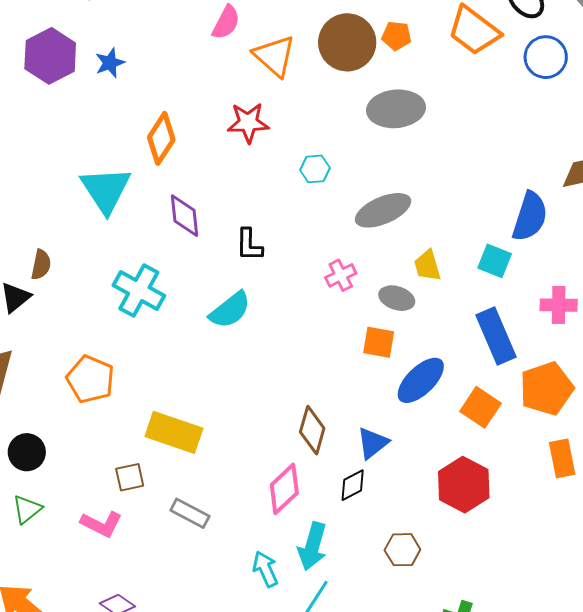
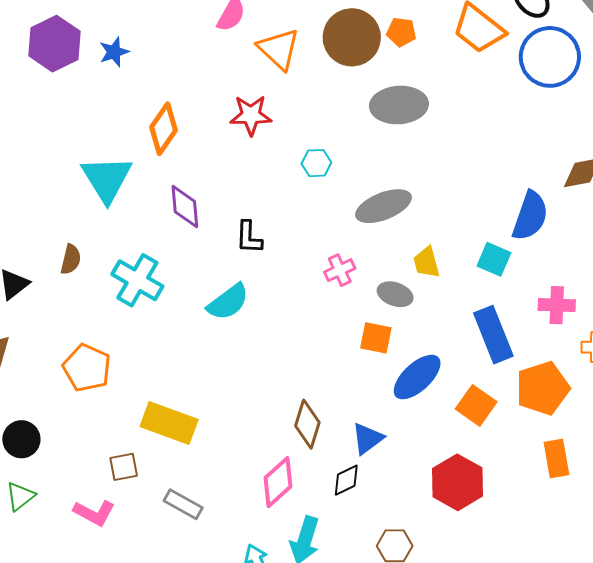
blue circle: (546, 57) -> (550, 57), size x1.4
brown semicircle: (41, 265) -> (71, 259), moved

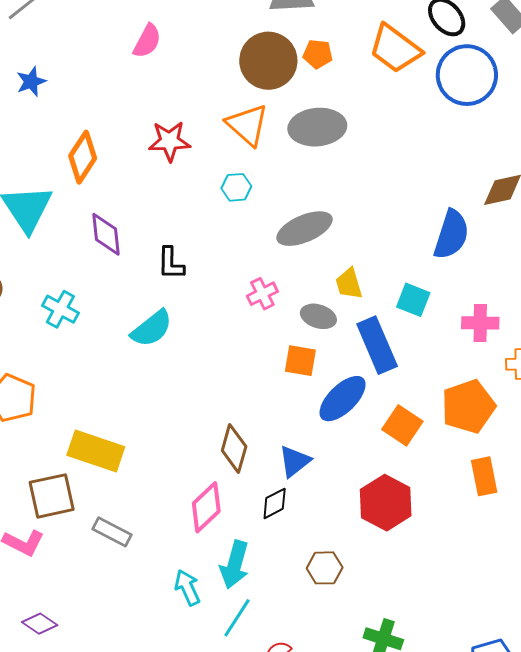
orange triangle: (279, 49) -> (247, 125), moved
cyan square: (494, 259) -> (413, 300), moved
cyan cross: (137, 280) -> (60, 309), size x0.7
blue rectangle: (493, 335) -> (377, 345), moved
brown square: (124, 467) -> (52, 496), size x1.6

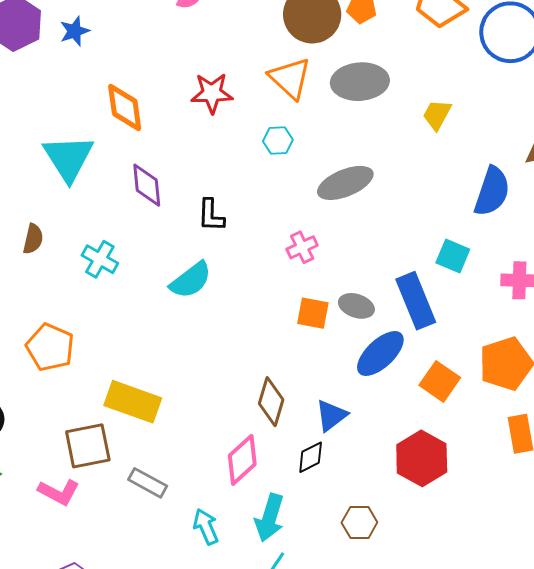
orange diamond: (83, 157) -> (125, 108), turned -42
yellow trapezoid: (349, 284) -> (437, 115), moved, turned 44
gray ellipse: (318, 316) -> (356, 306), moved
orange square: (300, 361) -> (313, 313), moved
cyan arrow: (187, 587) -> (206, 527), moved

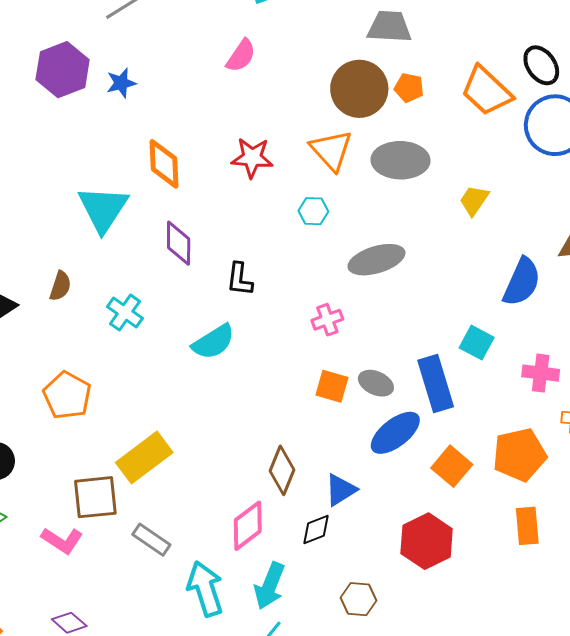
yellow rectangle: (133, 402) -> (144, 457), turned -62
cyan arrow: (206, 527) -> (205, 589), size x1.5

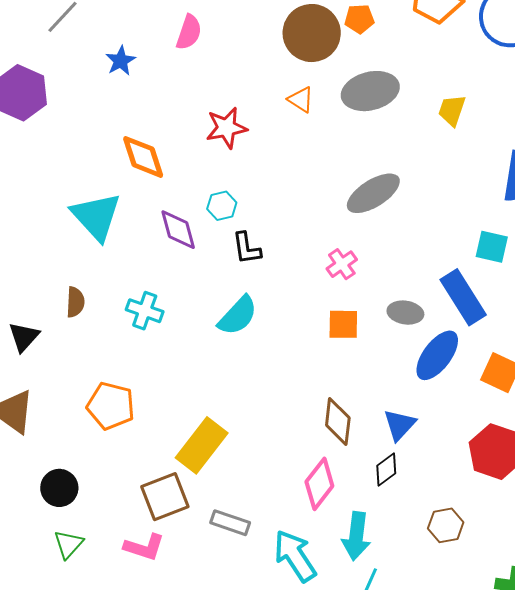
blue star: (121, 83) -> (121, 61), moved
orange triangle: (331, 150) -> (301, 100), size x0.6
cyan hexagon: (313, 211) -> (222, 206), moved
orange square: (332, 386) -> (343, 324), moved

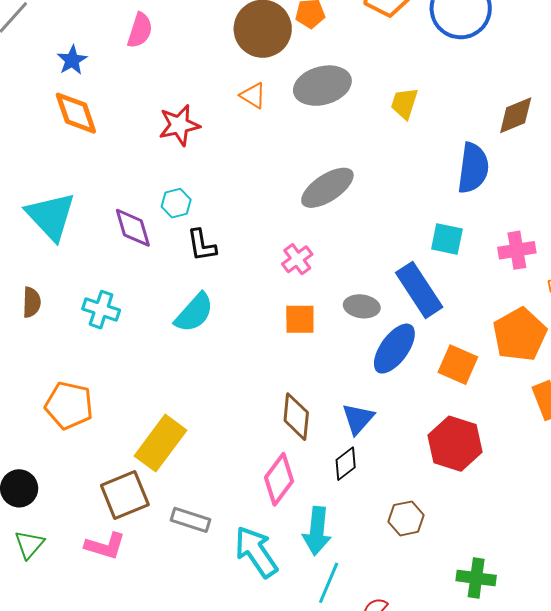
orange diamond: (143, 157) -> (76, 113), moved

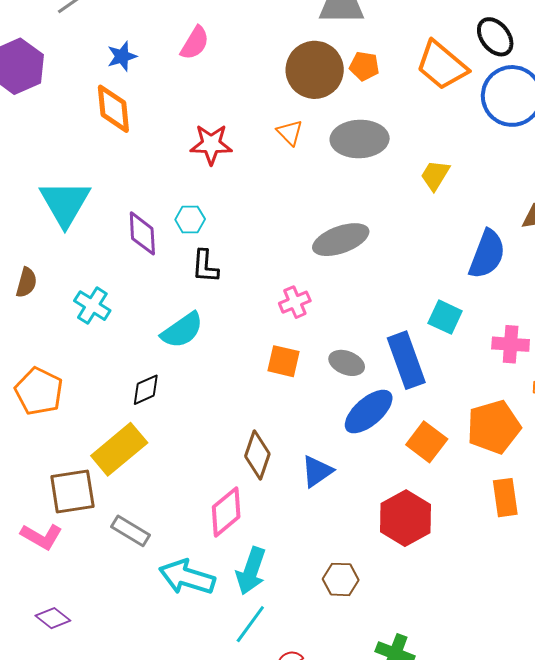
black diamond: (346, 464) -> (146, 390), moved
cyan arrow: (256, 552) -> (187, 577), turned -52

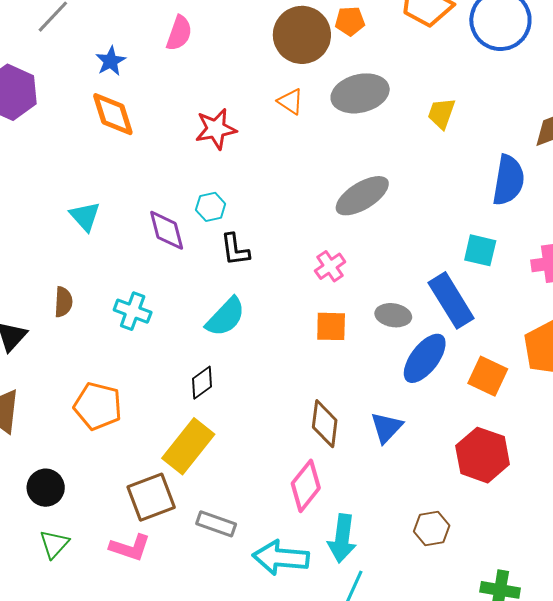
cyan triangle: (65, 203) -> (85, 216), size x0.6

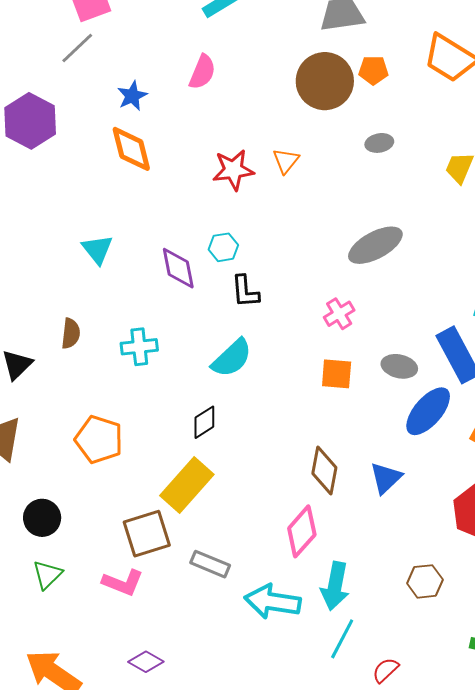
gray ellipse: (360, 93) -> (379, 143), size x0.5
orange triangle: (291, 101) -> (286, 161), moved, turned 32
cyan cross: (133, 311) -> (139, 347), turned -30

